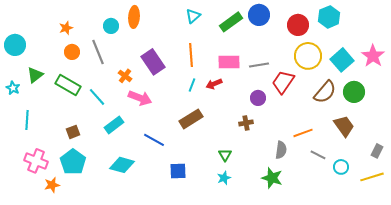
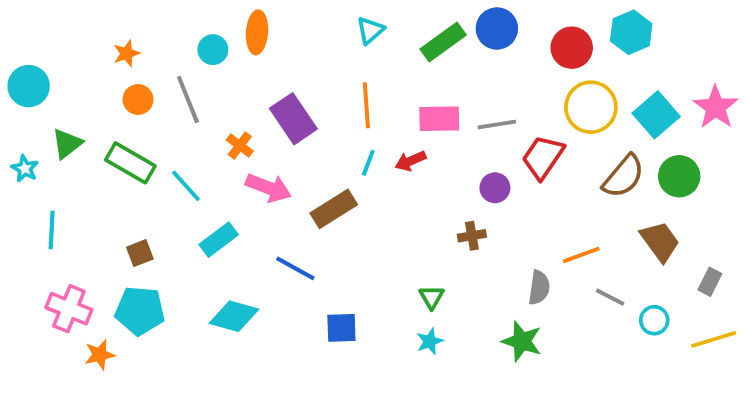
brown rectangle: (191, 119) -> (334, 209), moved
gray rectangle: (377, 151) -> (710, 282), moved
cyan pentagon: (73, 162) -> (140, 311), turned -30

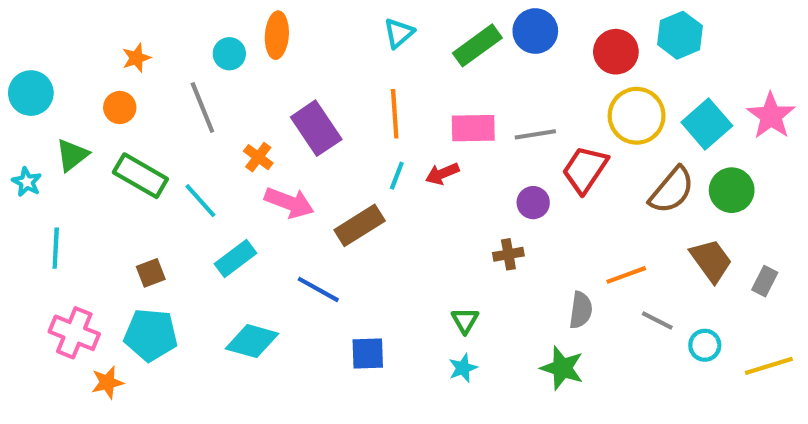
orange circle: (138, 99) -> (120, 107), moved
gray rectangle: (710, 282) -> (765, 281), moved

